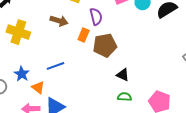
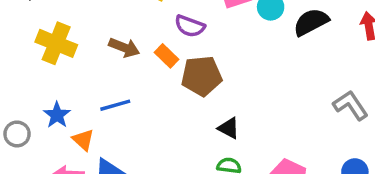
purple semicircle: (96, 17) -> (190, 26), turned 120
brown arrow: (59, 21) -> (124, 48), moved
orange rectangle: (84, 35) -> (167, 56), turned -72

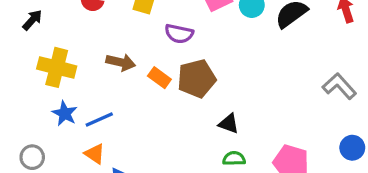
orange rectangle: (167, 56) -> (159, 78), moved
blue line: (115, 105) -> (99, 119), moved
blue star: (57, 115) -> (65, 113), moved

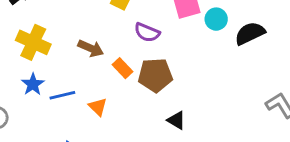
orange triangle: (95, 154) -> (98, 107), moved

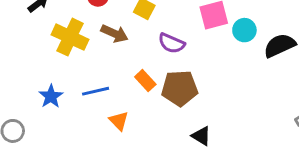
yellow cross: (33, 42) -> (70, 37), moved
brown arrow: (91, 48) -> (115, 34), moved
blue line: (62, 95) -> (96, 91), moved

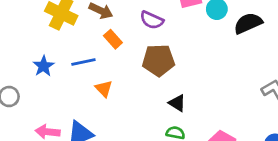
orange rectangle: (145, 81) -> (113, 39), moved

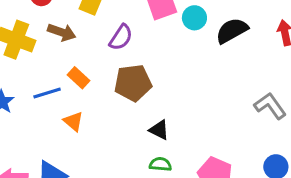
purple semicircle: (152, 20) -> (121, 37), turned -75
orange rectangle: (113, 39) -> (78, 78), moved

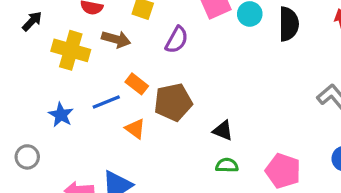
black semicircle: (232, 31) -> (289, 24), turned 124
brown pentagon: (133, 83) -> (173, 102), moved

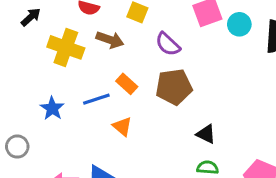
purple semicircle: (177, 40) -> (168, 44), turned 100
brown pentagon: (173, 102) -> (174, 87), moved

